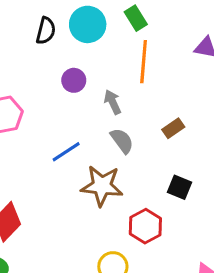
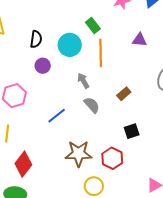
cyan circle: (88, 24) -> (70, 45), moved
purple circle: (74, 80) -> (43, 66), moved
brown star: (102, 186) -> (79, 154), moved
black square: (180, 187) -> (132, 131), turned -35

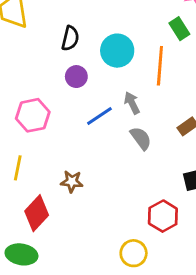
green rectangle: (93, 25) -> (179, 29), moved
blue line: (57, 116) -> (99, 116), moved
brown star: (79, 154) -> (72, 182), moved, size x0.6

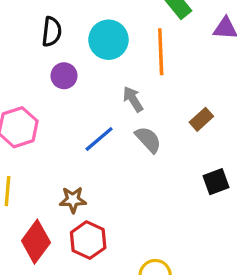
blue line: (99, 116) -> (99, 139), moved
red hexagon: (163, 216) -> (88, 240), moved

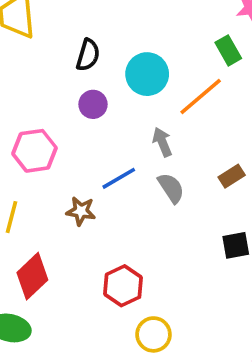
orange line: (161, 52) -> (201, 96), turned 42
brown star: (73, 200) -> (81, 211), moved
red hexagon: (88, 240) -> (123, 286), moved

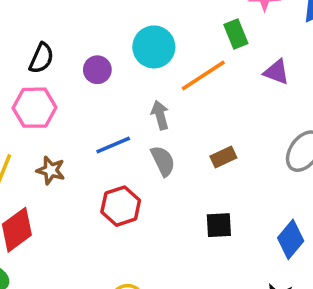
black semicircle: (88, 55) -> (41, 58), moved
brown star: (81, 211) -> (51, 170), moved
red hexagon: (123, 286) -> (121, 206), moved

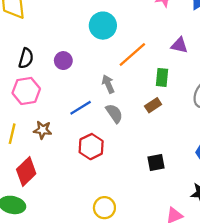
green rectangle: (236, 34) -> (162, 77), moved, turned 36
cyan circle: (154, 47) -> (103, 26), moved
black square: (219, 225) -> (156, 162), moved

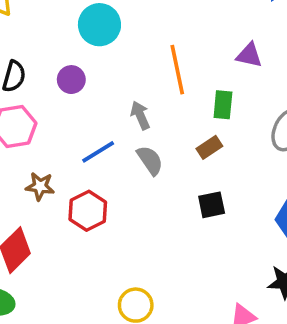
cyan circle: (103, 26) -> (99, 25), moved
orange line: (132, 54) -> (177, 70), turned -60
red hexagon: (91, 147) -> (88, 211), moved
black square: (156, 162) -> (212, 205), moved

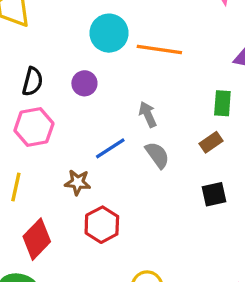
orange line: (177, 70) -> (159, 49), moved, turned -69
brown star: (40, 186) -> (78, 182), moved
red hexagon: (88, 211) -> (102, 225), moved

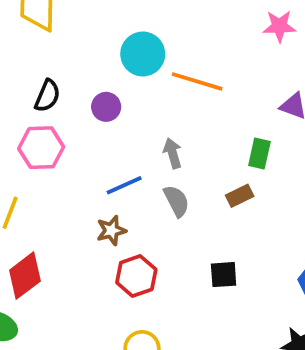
brown star: (78, 182) -> (111, 231), moved, turned -30
black square: (214, 194) -> (224, 275), moved
red hexagon: (102, 225) -> (136, 276), moved

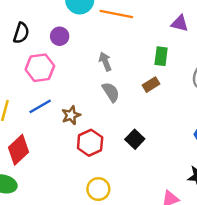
pink hexagon: (41, 148) -> (40, 68), moved
blue line: (124, 185) -> (40, 106), moved
black square: (224, 275) -> (135, 139), moved, turned -36

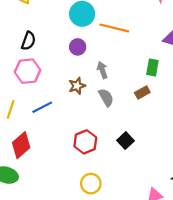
purple circle: (60, 36) -> (78, 47), moved
pink hexagon: (40, 68) -> (28, 71), moved
brown star: (71, 115) -> (77, 86), moved

